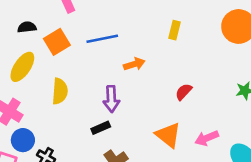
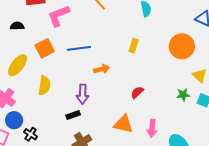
black semicircle: (27, 27) -> (17, 26), moved
orange triangle: (168, 135) -> (123, 124), turned -30
pink arrow: (207, 138) -> (152, 128), turned -66

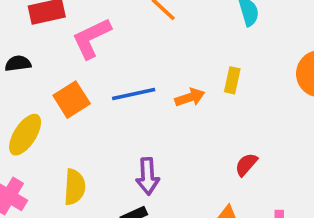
orange arrow: (102, 69) -> (190, 97), moved
yellow semicircle: (44, 86) -> (75, 187), moved

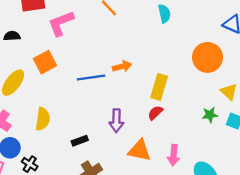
yellow rectangle: (232, 80) -> (159, 87), moved, size x1.5
blue line: (134, 94) -> (91, 78), moved
purple arrow: (148, 176) -> (116, 121), moved

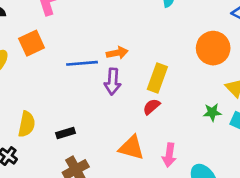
yellow semicircle: (43, 119) -> (27, 124), moved
purple arrow: (116, 121) -> (113, 82), moved

